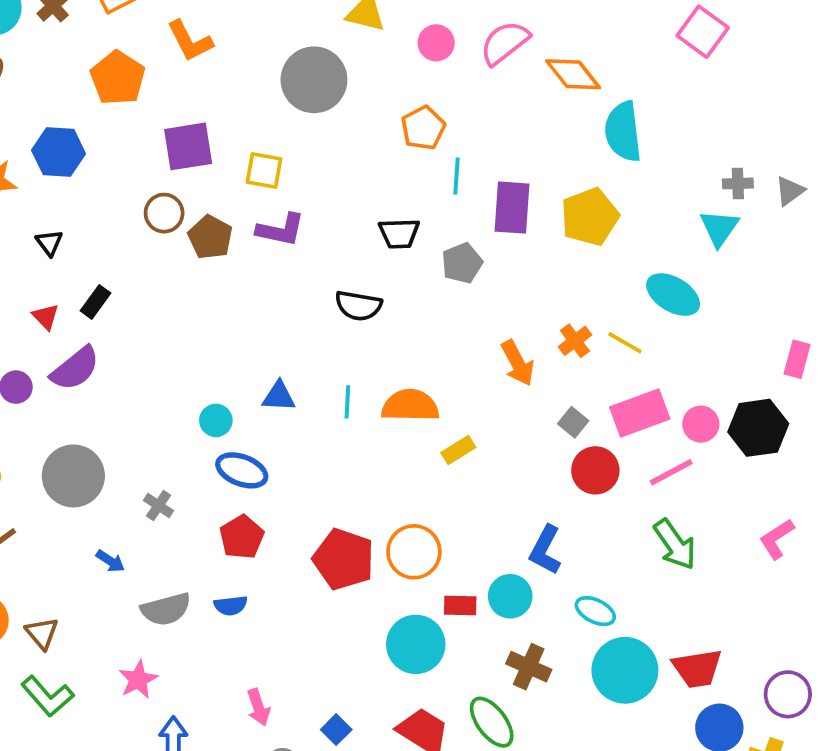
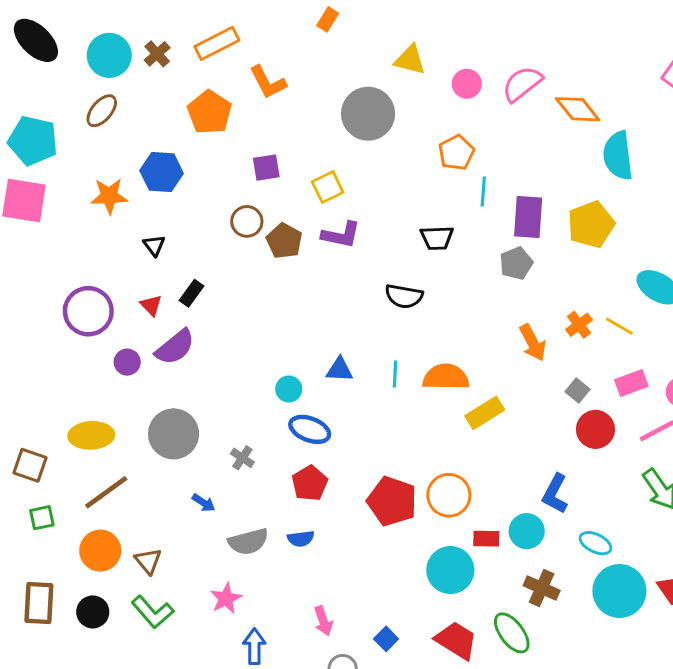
purple square: (188, 146) -> (266, 168), size x0.7
yellow square: (264, 171) -> (328, 187), turned -36
gray pentagon: (462, 263) -> (516, 263), moved
pink rectangle: (640, 413) -> (631, 383), size x0.7
yellow rectangle: (458, 450) -> (485, 413), size x1.4

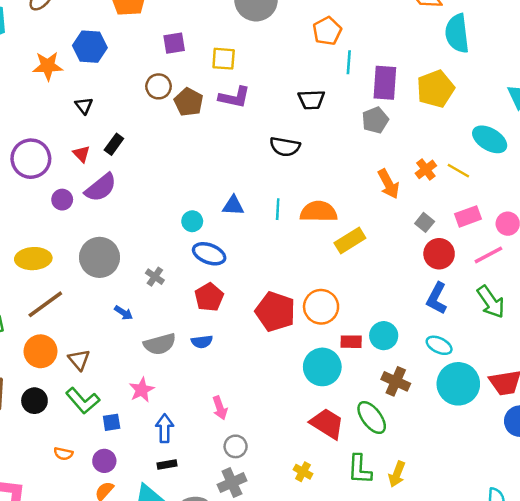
yellow square: (328, 187) -> (224, 59), turned 30
blue L-shape: (555, 494) -> (437, 298), moved
blue square: (386, 639) -> (112, 422), moved, turned 36

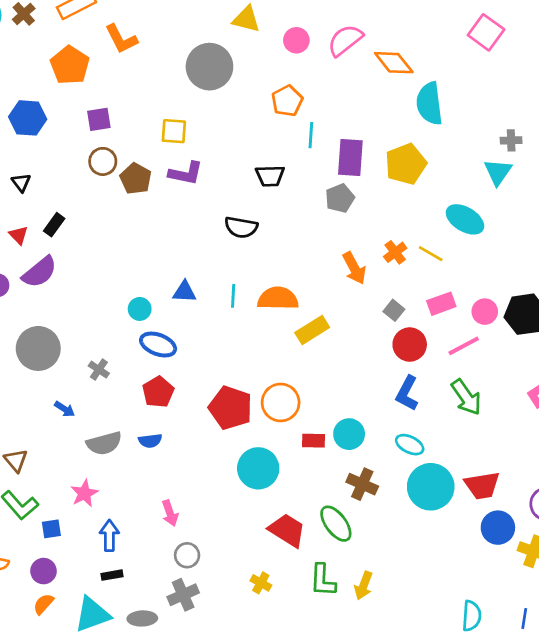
purple square: (174, 43) -> (99, 119), moved
cyan circle: (322, 367) -> (258, 468), moved

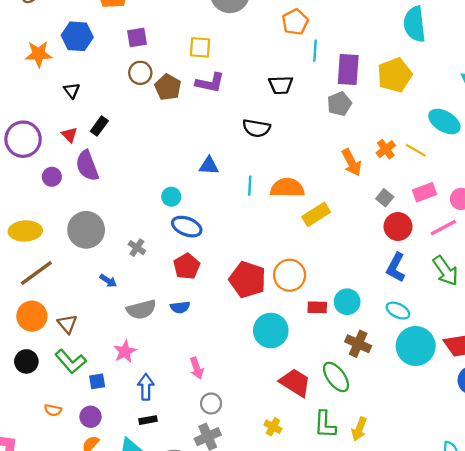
purple semicircle: (40, 272) -> (87, 166), turned 108
blue triangle: (184, 292) -> (209, 166), moved

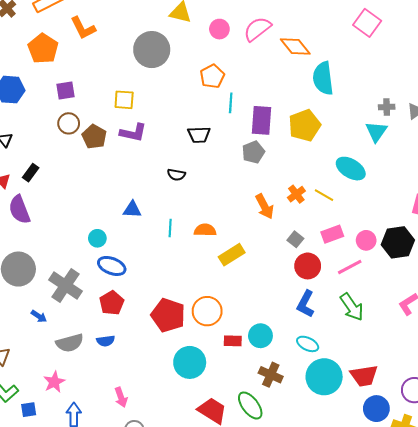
black semicircle: (256, 128) -> (176, 175), size x0.7
orange semicircle: (287, 188) -> (205, 230), size x0.7
gray cross: (137, 248) -> (66, 285), size x2.0

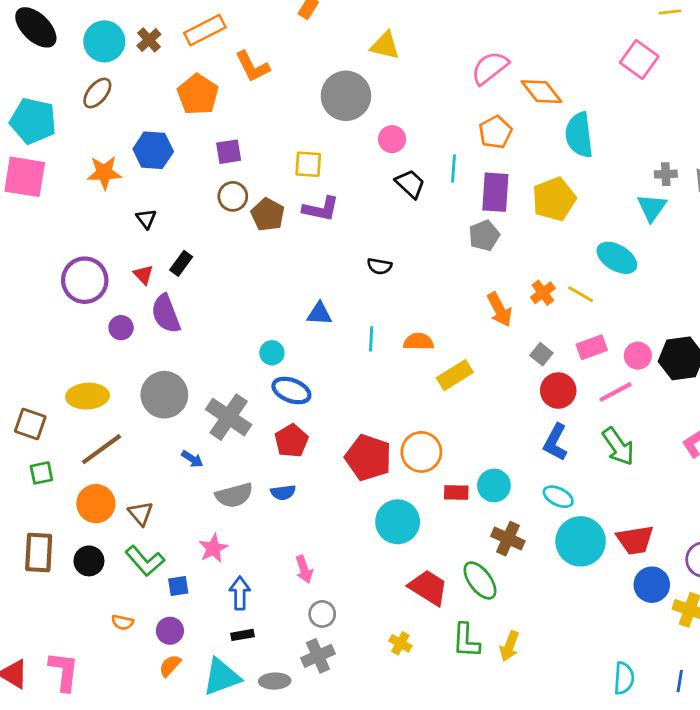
pink circle: (219, 29) -> (392, 139), moved
orange pentagon: (212, 76) -> (495, 132), moved
black trapezoid: (199, 135) -> (410, 184), moved, turned -135

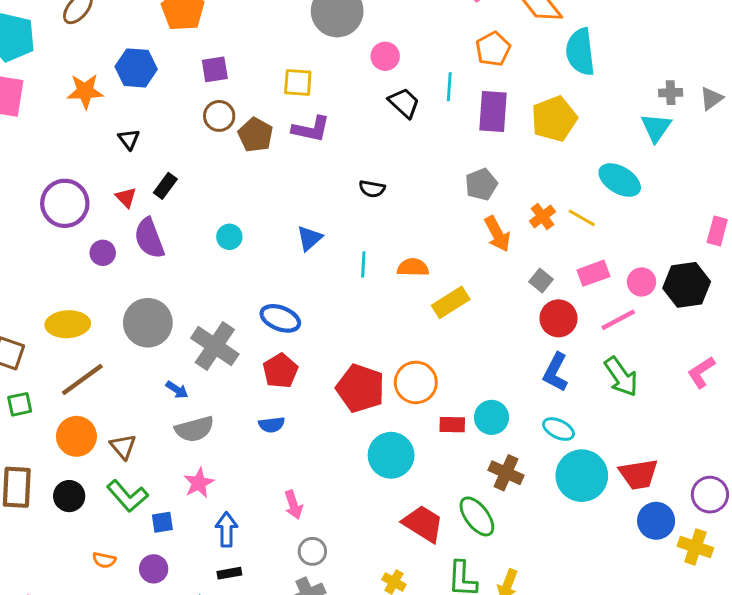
gray pentagon: (484, 235) -> (481, 184), moved
blue triangle: (319, 314) -> (309, 238), turned -44
cyan circle: (272, 353) -> (229, 237), moved
gray semicircle: (234, 495) -> (194, 429), moved

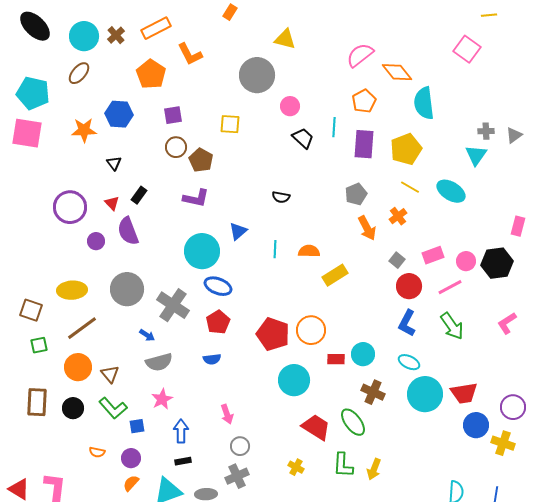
purple L-shape: (311, 129) -> (196, 198), moved
yellow line: (582, 218) -> (410, 187), moved
cyan circle: (229, 237) -> (202, 251), moved, size x2.0

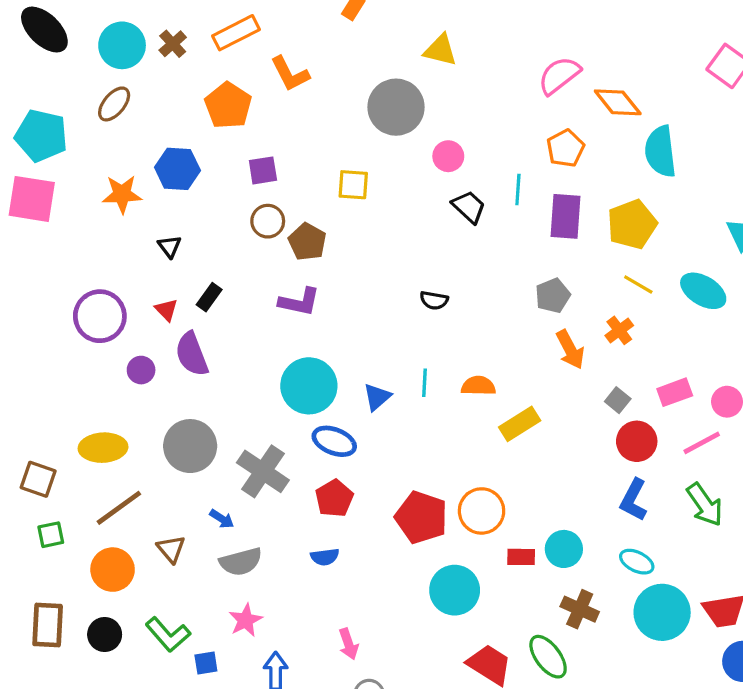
blue triangle: (238, 231) -> (377, 397), moved
brown triangle: (110, 374) -> (171, 549), moved

